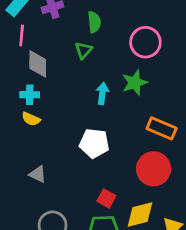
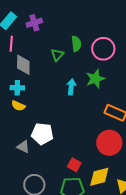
green semicircle: (94, 22) -> (76, 44), moved
white pentagon: (94, 143) -> (42, 134), moved

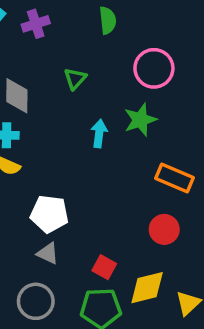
green semicircle: (76, 44) -> (108, 20), moved
red circle: (109, 143) -> (164, 229), size x0.7
gray triangle: (23, 147) -> (48, 253), moved

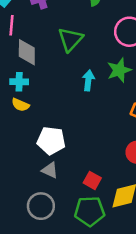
green triangle: (75, 79) -> (70, 39), size x1.5

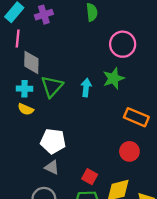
green triangle: (70, 39) -> (52, 86), moved

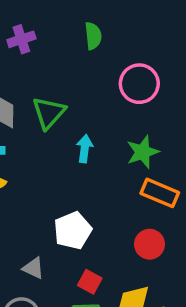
green star: (113, 78) -> (143, 152), moved
green triangle: (52, 86) -> (49, 113), moved
white pentagon: (53, 141) -> (73, 231), moved, turned -30

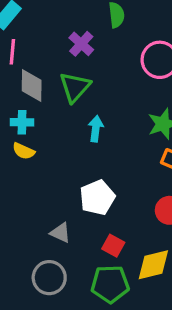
purple cross: (21, 39) -> (81, 44), moved, turned -30
cyan arrow: (85, 149) -> (96, 129), moved

